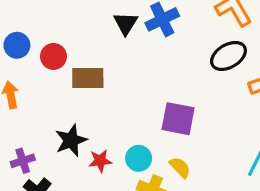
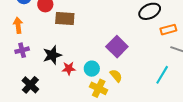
purple square: (178, 119) -> (117, 47), turned 30
purple cross: (23, 161) -> (22, 50), moved

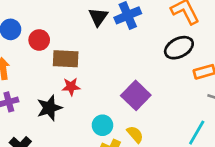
red star: (69, 68) -> (71, 87), moved

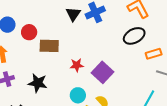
red star: (71, 87) -> (77, 65), moved
black star: (49, 108) -> (38, 83), turned 30

